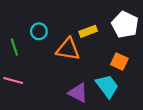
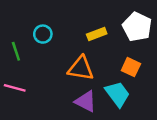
orange triangle: (68, 49) -> (81, 68), moved

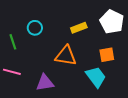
orange square: (131, 67) -> (107, 55), turned -35
purple triangle: (86, 101) -> (45, 83), moved, turned -36

